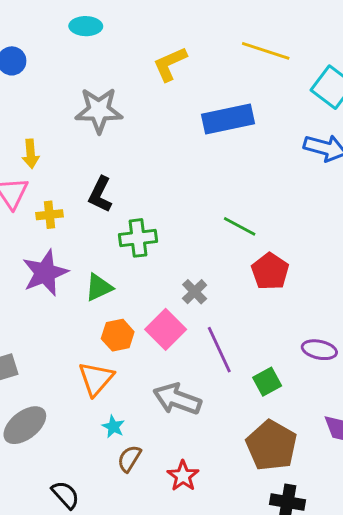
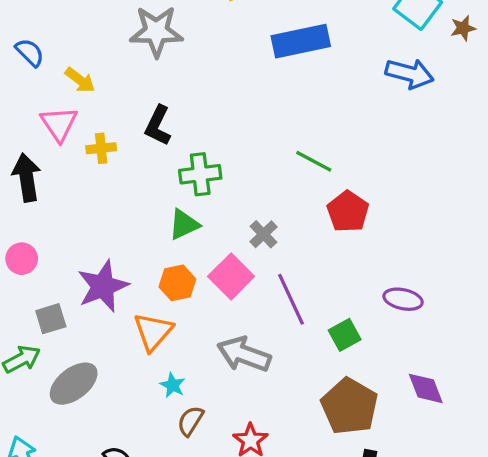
yellow arrow: (31, 154) -> (80, 80), turned -48
purple star: (45, 273) -> (103, 286), moved
green triangle: (99, 287) -> (184, 225), moved

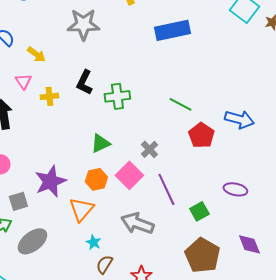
blue arrow: (410, 74) -> (239, 119), moved
pink triangle: (59, 124) -> (23, 81), size x0.7
green cross: (200, 174) -> (117, 96), moved

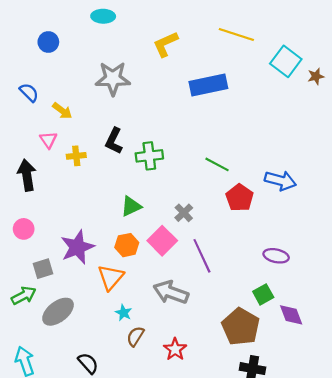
green square: (199, 211) -> (263, 294), moved

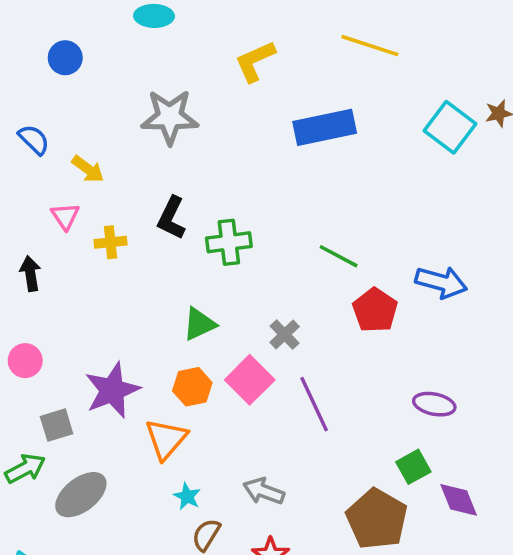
cyan square: (286, 61) -> (450, 127), moved
black arrow: (27, 175) -> (30, 274), size x0.7
gray arrow: (171, 292) -> (264, 491), moved, size x0.7

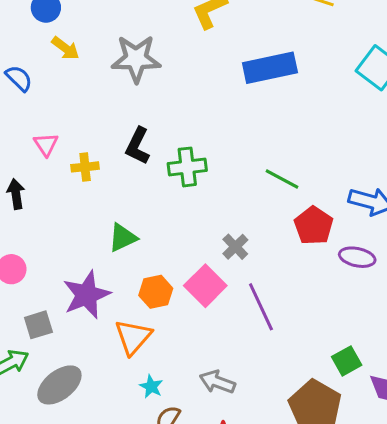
yellow arrow: (88, 169) -> (65, 48), moved
green triangle: (199, 324) -> (123, 238), moved
purple ellipse: (434, 404) -> (357, 257), moved

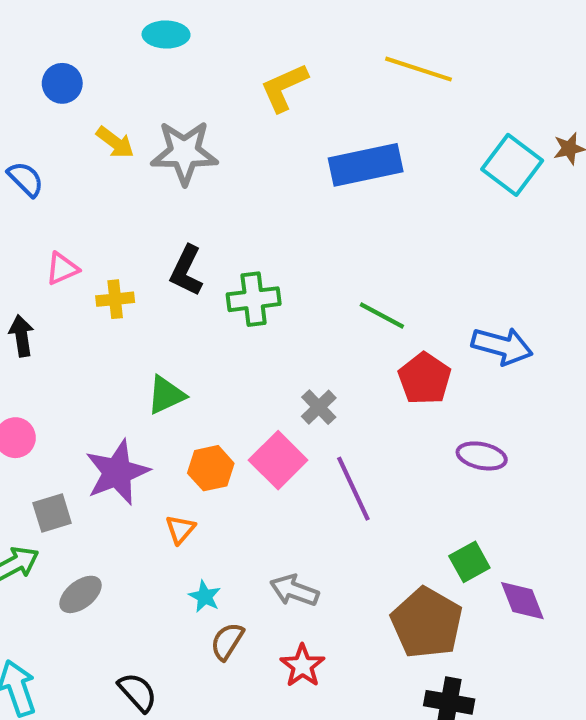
yellow arrow: (65, 48) -> (115, 142), moved
pink triangle: (46, 144) -> (62, 269), turned 40
purple ellipse: (357, 257) -> (482, 456), moved
orange triangle: (133, 337) -> (180, 529), size x0.6
gray ellipse: (59, 385) -> (81, 594), size x0.7

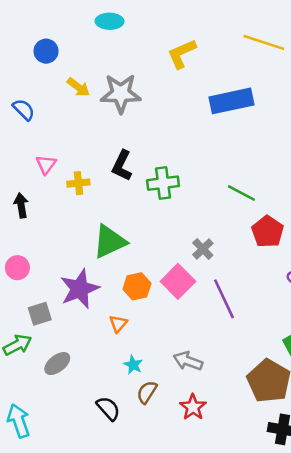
pink triangle: (62, 269) -> (46, 164), turned -30
green triangle: (166, 395) -> (110, 242), size x1.4
black semicircle: (138, 692) -> (108, 408), moved

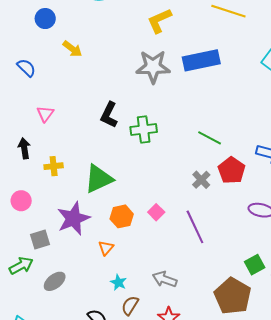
gray star: (121, 93) -> (153, 67), moved
yellow cross: (78, 183) -> (54, 166), moved
gray cross: (203, 249) -> (201, 180), moved
pink square: (178, 281) -> (156, 212), size x0.6

